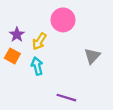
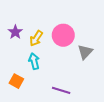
pink circle: (63, 20) -> (63, 35), moved
orange square: (12, 56) -> (16, 81), moved

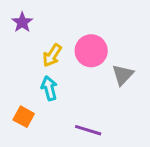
purple star: (15, 32) -> (22, 22), moved

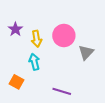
purple star: (22, 22) -> (15, 29), moved
yellow arrow: (52, 55) -> (36, 39), turned -42

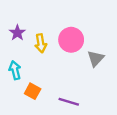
cyan arrow: (34, 62) -> (15, 70), moved
orange square: (16, 82) -> (33, 91), moved

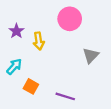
pink circle: (71, 40) -> (70, 19), moved
cyan arrow: (15, 70) -> (14, 67), turned 56

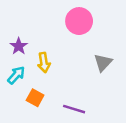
purple star: (16, 31) -> (19, 46), moved
yellow arrow: (39, 41) -> (44, 63), moved

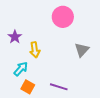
cyan arrow: (16, 75) -> (21, 69), moved
orange square: (35, 98) -> (28, 87), moved

